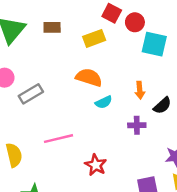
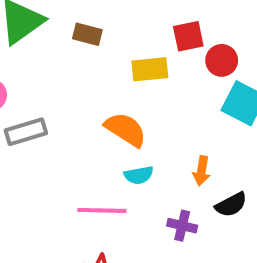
red square: (112, 13) -> (188, 36), turned 36
pink line: (59, 139) -> (102, 210), moved

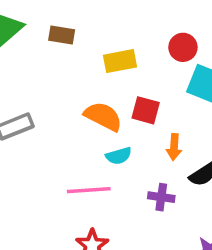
red square: (188, 36) -> (146, 110), moved, turned 32

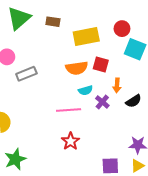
yellow rectangle: (120, 61) -> (86, 36), size x1.4
orange semicircle: (103, 116) -> (77, 68), turned 145
purple cross: (161, 197) -> (102, 102), moved, turned 32

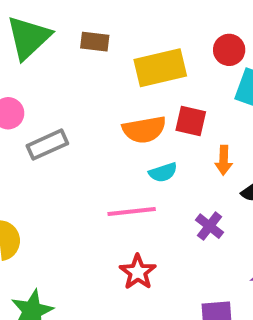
purple cross: (102, 102) -> (210, 226), moved

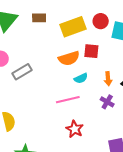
red circle: (229, 50) -> (101, 21), moved
orange arrow: (224, 160) -> (108, 79), moved

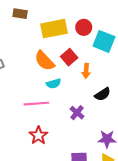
red square: (91, 51) -> (69, 57), turned 35
orange semicircle: (69, 58) -> (44, 61), turned 55
orange arrow: (108, 79) -> (86, 71), moved

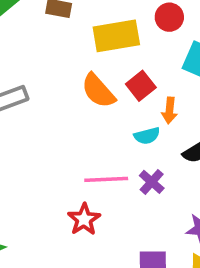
red circle: (84, 27) -> (169, 17), moved
cyan semicircle: (54, 84) -> (147, 136), moved
pink line: (36, 104) -> (106, 179), moved

